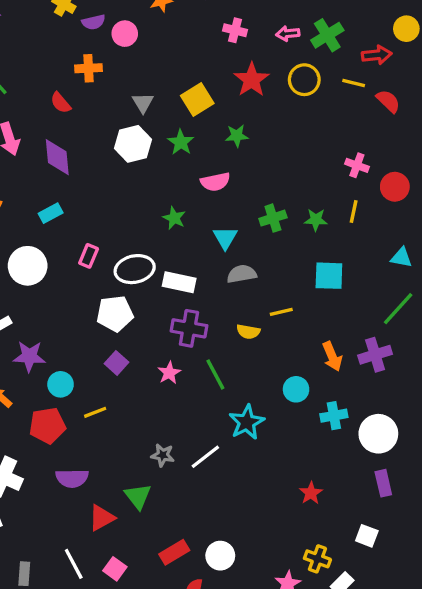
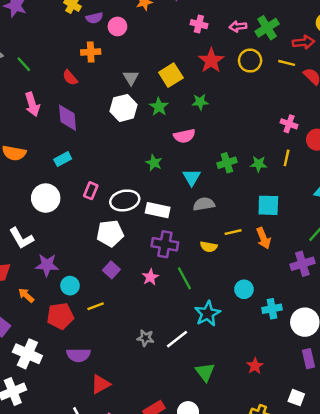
orange arrow: (332, 356) -> (263, 238), moved
green triangle: (138, 496) -> (205, 372), moved

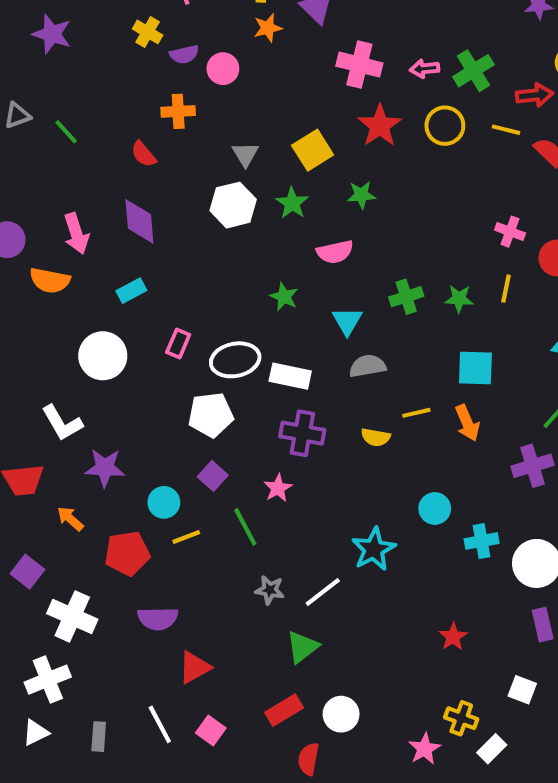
pink cross: (199, 24) -> (359, 65), size x1.5
pink arrow: (32, 104) -> (76, 234), moved
green line: (184, 278) -> (245, 527), moved
cyan circle: (70, 286) -> (164, 502), moved
green triangle: (205, 372) -> (302, 647), moved, turned 30

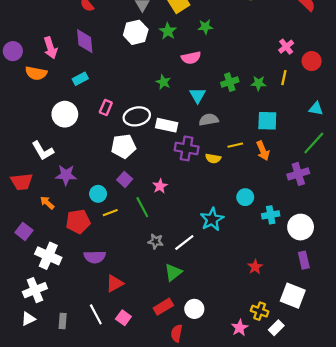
pink cross: (510, 232) -> (286, 47), turned 32
purple cross: (302, 433) -> (187, 148), moved
white square: (522, 690) -> (293, 296), size x1.6

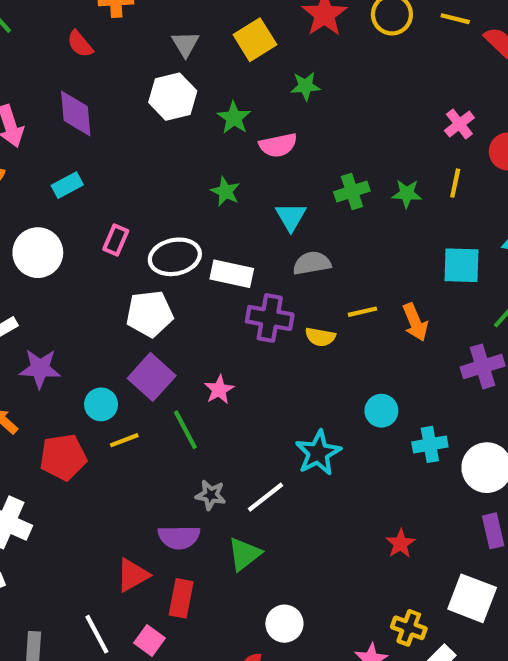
green star: (168, 31) -> (234, 118), moved
cyan square: (267, 121) -> (462, 265), moved
purple square: (125, 179) -> (152, 377), size x1.5
purple semicircle: (95, 257) -> (179, 537), moved
red rectangle: (163, 307) -> (181, 598), moved, turned -48

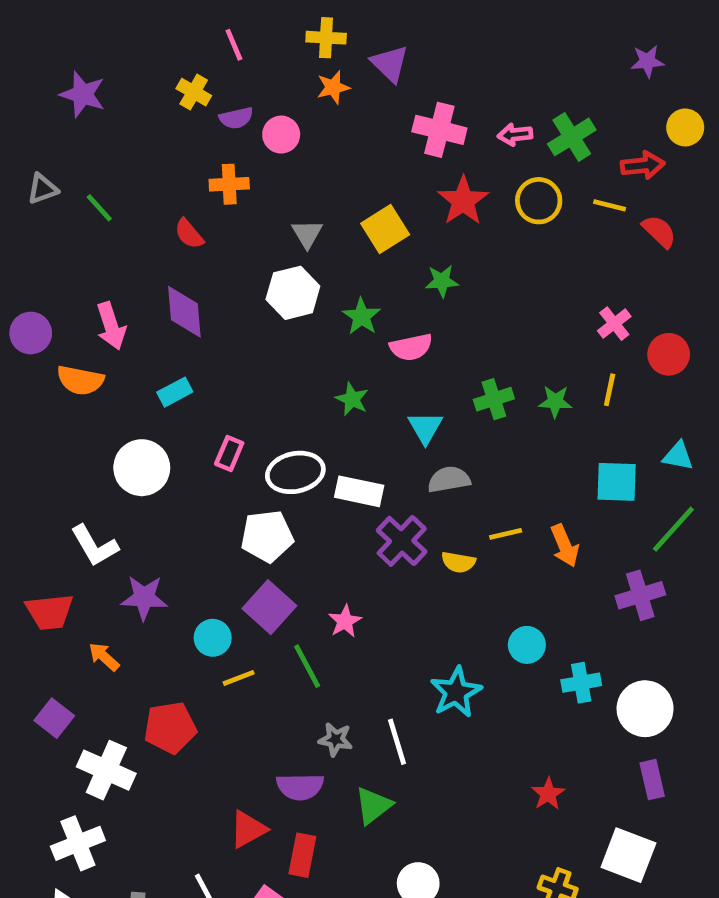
purple cross: (270, 318) -> (402, 541), turned 33
red pentagon: (63, 457) -> (170, 728), moved
white line: (265, 497) -> (397, 742), turned -69

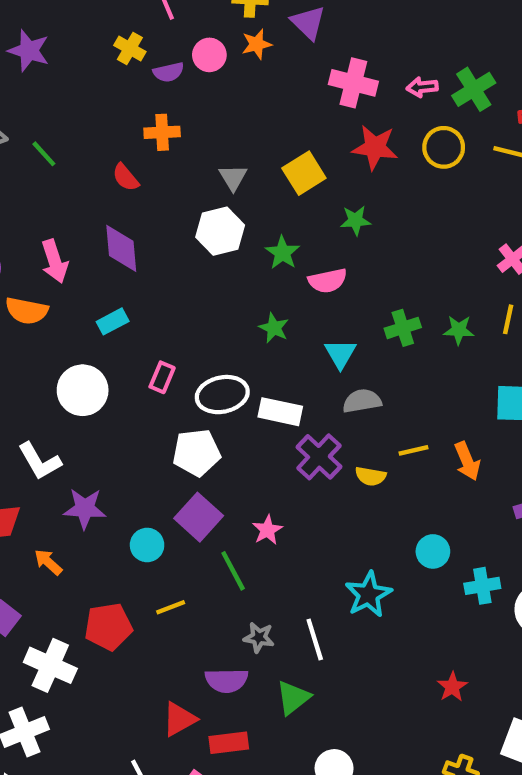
pink circle: (281, 135) -> (209, 55), moved
red star: (463, 201) -> (375, 147), turned -30
yellow line: (239, 678) -> (171, 607), moved
red rectangle: (302, 855) -> (229, 743), turned 72

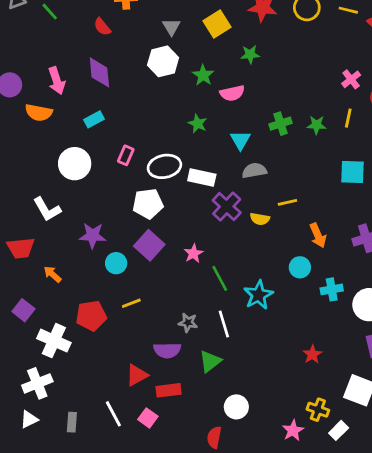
orange arrow: (467, 461) -> (318, 236), moved
purple star: (85, 508) -> (93, 236), moved
green line: (233, 571) -> (220, 278), moved

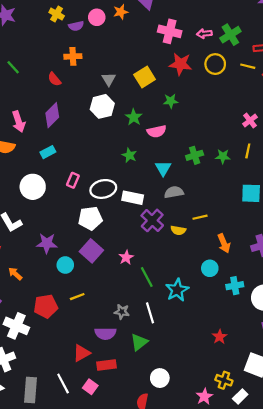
purple diamond: (99, 72) -> (52, 115), turned 50
gray rectangle: (72, 422) -> (30, 390), size x1.6

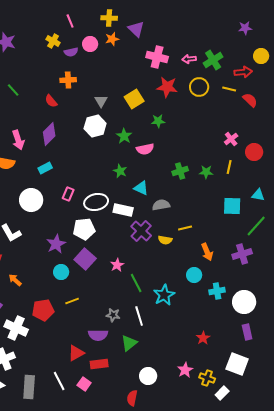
cyan triangle: (163, 168) -> (141, 188), moved, turned -35
purple star: (47, 243) -> (56, 244), moved, turned -30
pink star: (204, 396) -> (185, 370), moved

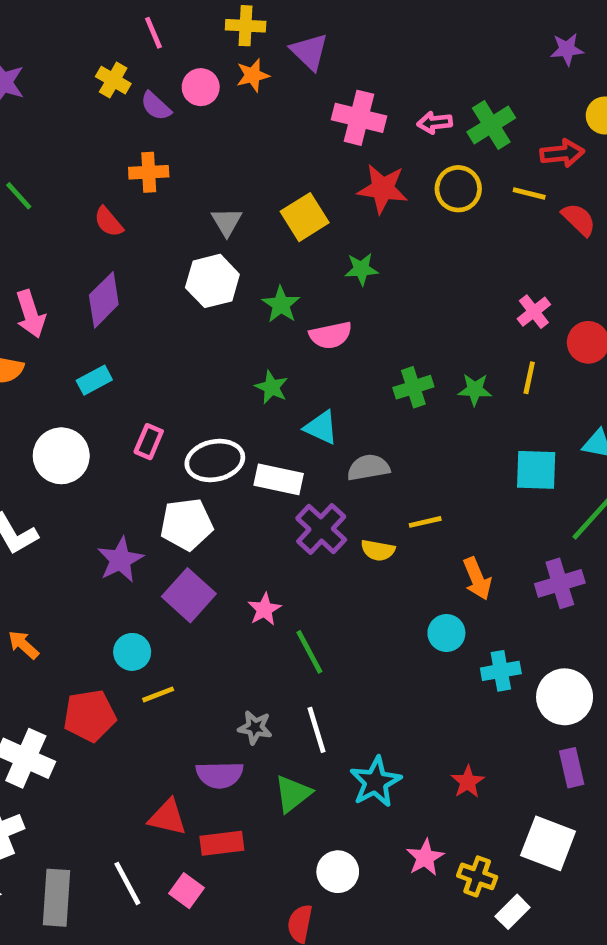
purple semicircle: (71, 52) -> (156, 106), turned 56
cyan circle: (61, 272) -> (132, 652), moved
cyan star: (164, 295) -> (376, 782), moved
red triangle: (76, 353) -> (168, 817), turned 42

